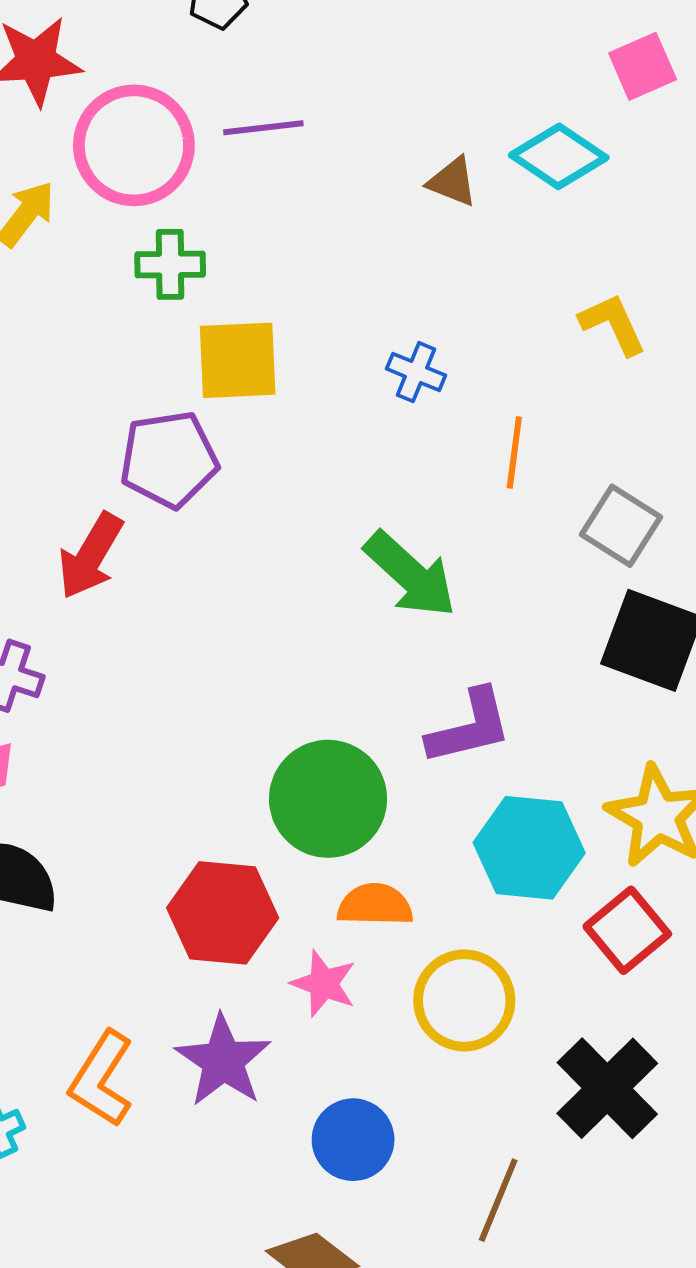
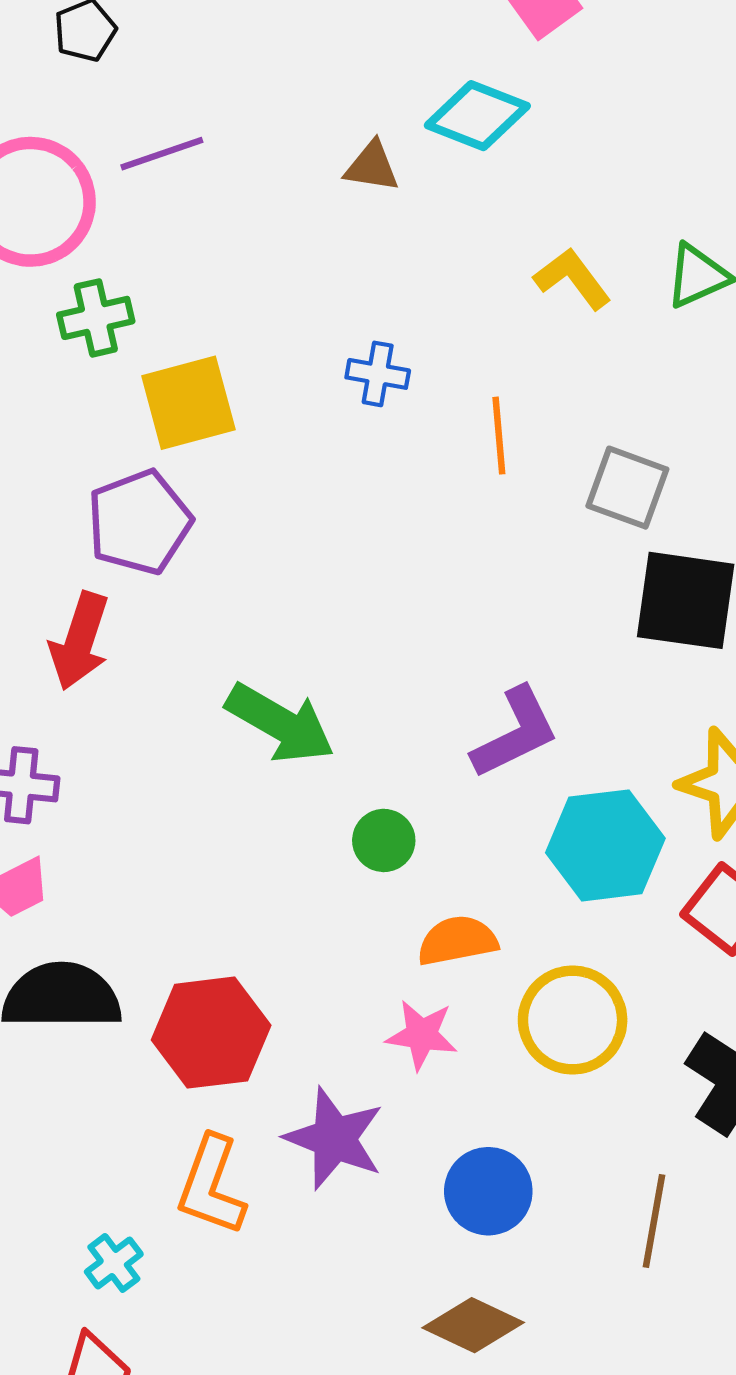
green arrow: (410, 575) -> (280, 723), moved
green circle: (328, 799) -> (384, 840), size x0.5
red hexagon: (223, 913) -> (211, 1033), moved

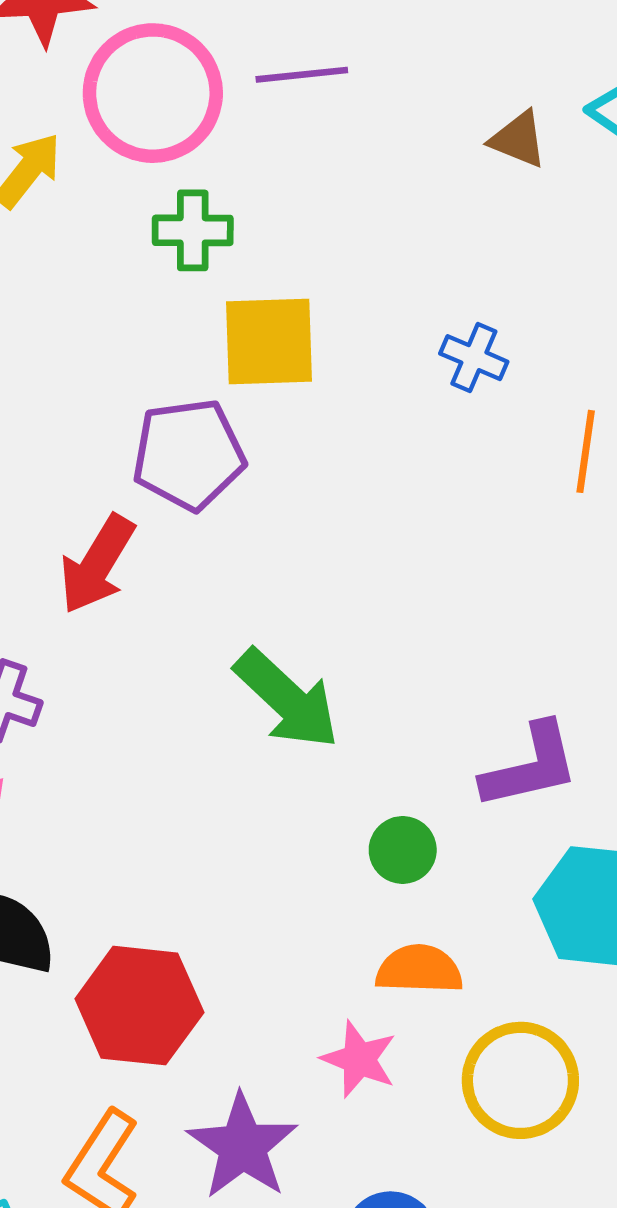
green circle: (384, 840) -> (403, 850), moved

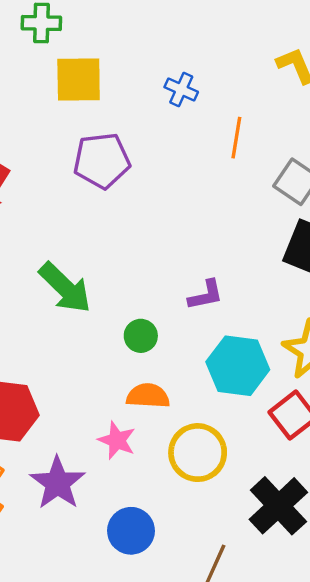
purple pentagon: (189, 454) -> (102, 161), moved
green arrow: (287, 699) -> (65, 288), moved
purple L-shape: (530, 766) -> (206, 295), size x0.7

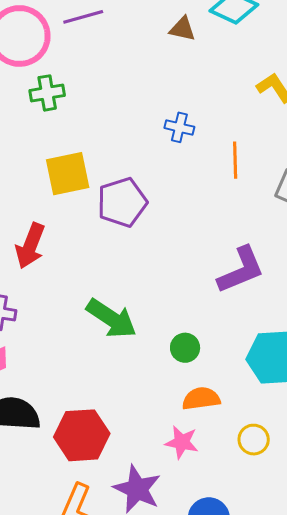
yellow square: (79, 79) -> (68, 174), moved
purple L-shape: (206, 295) -> (241, 270), moved, size x1.6
yellow circle: (198, 453) -> (254, 440), size x0.6

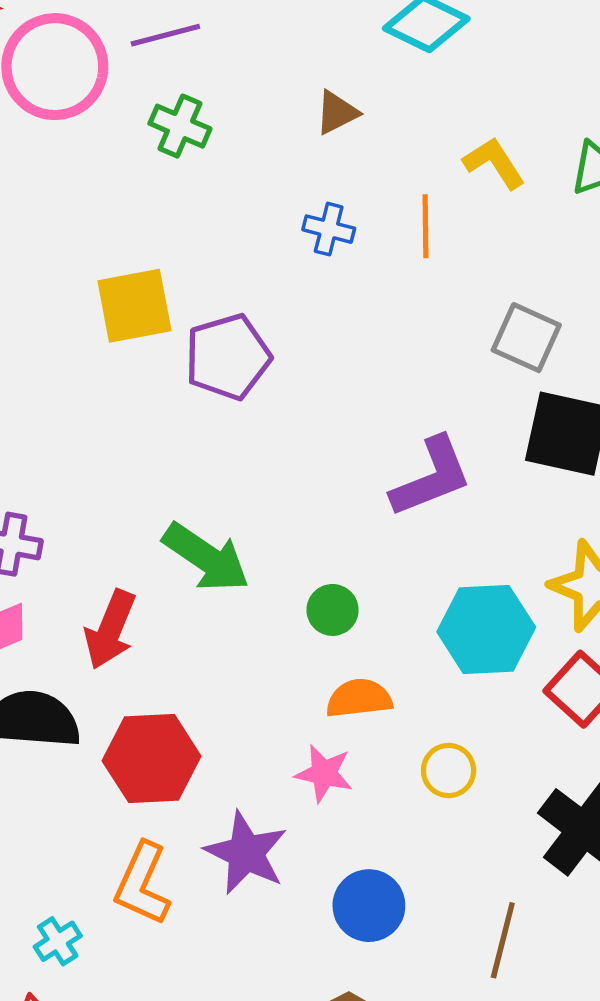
brown triangle: (182, 29) -> (337, 112), moved, turned -40
green cross: (47, 93) -> (180, 126), moved, turned 32
orange line: (235, 160) -> (426, 226), moved
red arrow: (30, 246) -> (110, 630), moved

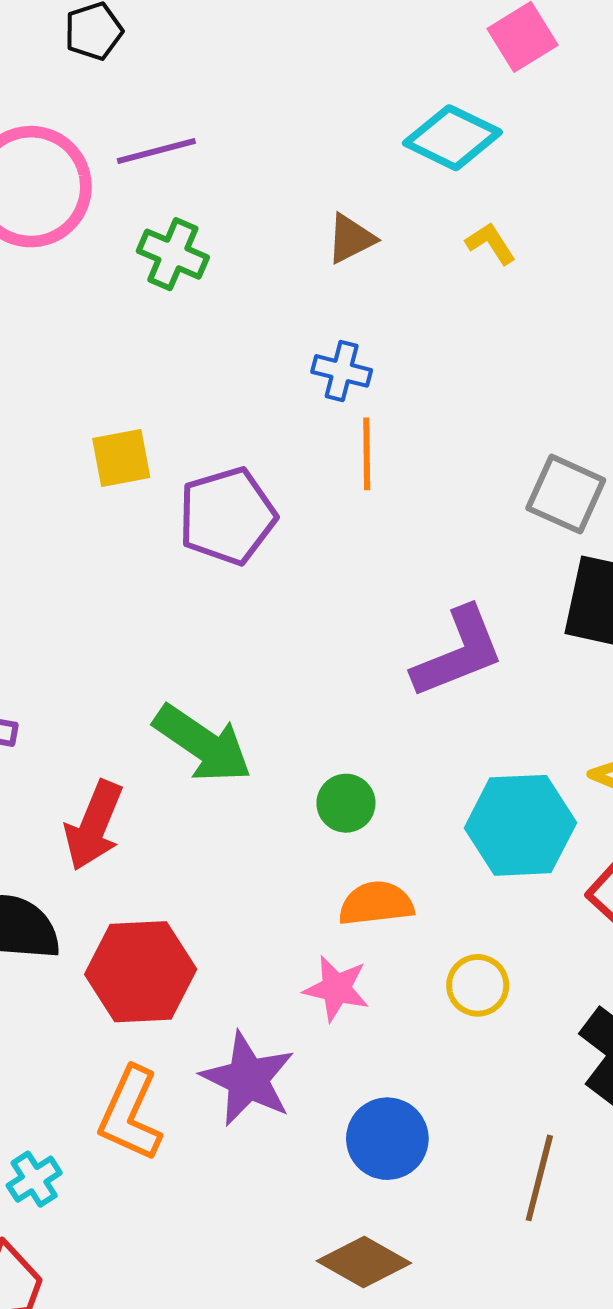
yellow L-shape: (494, 163) -> (491, 243), moved, size x0.7
orange line: (426, 226) -> (367, 454), moved
yellow square: (134, 306) -> (121, 458), size x0.7

